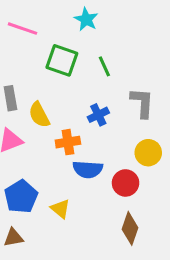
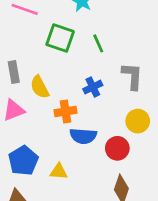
yellow triangle: (60, 209) -> (59, 171), turned -36

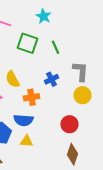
yellow circle: (138, 121) -> (82, 95), moved
blue semicircle: (83, 136) -> (24, 120), moved

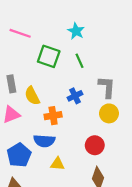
cyan star: (44, 16) -> (76, 31), moved
yellow triangle: (26, 141) -> (57, 164), moved

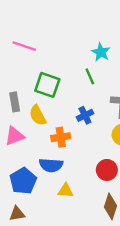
cyan star: (76, 31) -> (101, 52), moved
green square: (49, 56) -> (47, 85), moved

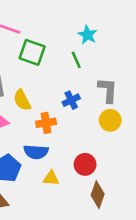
green square: (47, 85) -> (32, 52), moved
red circle: (107, 170) -> (85, 164), moved

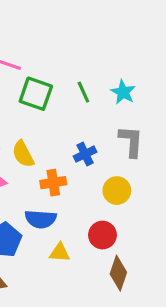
cyan star: (88, 35) -> (123, 92), moved
green line: (76, 60) -> (83, 92), moved
yellow circle: (110, 120) -> (117, 191), moved

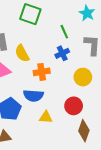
green line: (83, 92) -> (64, 32), moved

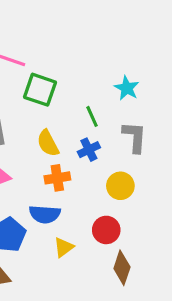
yellow semicircle: (22, 53) -> (48, 143), moved
yellow triangle: (46, 117) -> (64, 247), turned -40

